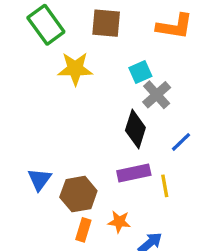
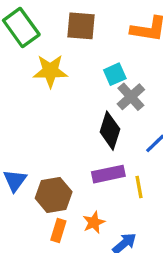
orange star: (119, 222) -> (94, 222), turned -30

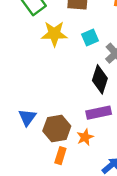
cyan square: (115, 74) -> (90, 37), moved
orange star: (94, 222) -> (85, 137), moved

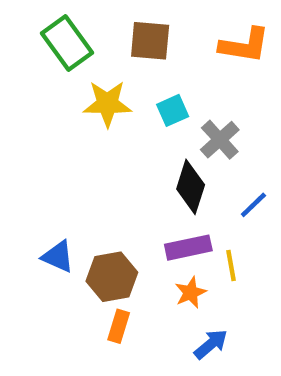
blue triangle: (27, 117) -> (58, 257), turned -42
orange star: (85, 137) -> (191, 293), moved

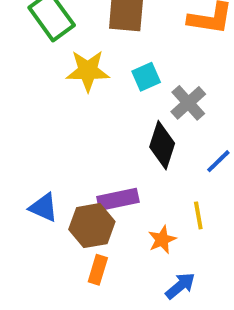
purple rectangle: (188, 248) -> (118, 199), moved

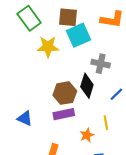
cyan square: (146, 77) -> (79, 35), moved, size x1.6
gray cross: (188, 103) -> (101, 64), turned -36
brown hexagon: (92, 226) -> (65, 93), moved

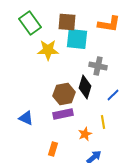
cyan square: (79, 35) -> (77, 39), turned 30

